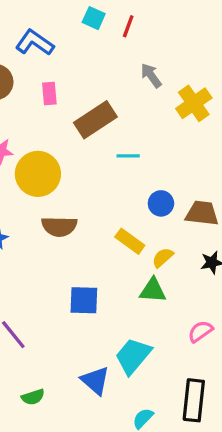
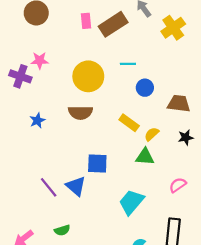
pink rectangle: (49, 94) -> (86, 21), moved
brown rectangle: (95, 120) -> (113, 24), moved
yellow circle: (38, 174) -> (88, 76), moved
blue circle: (161, 203) -> (145, 88), moved
blue triangle: (95, 381) -> (76, 186), moved

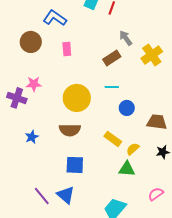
pink rectangle: (86, 21) -> (67, 49), moved
brown rectangle: (113, 24) -> (112, 58), moved, size x0.7
blue square: (97, 163) -> (75, 165), moved

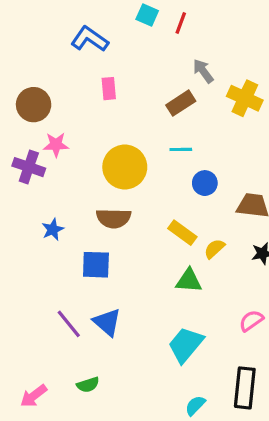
brown circle: (31, 42) -> (34, 105), moved
yellow cross: (152, 55) -> (245, 98), turned -30
blue square: (75, 165) -> (96, 265), moved
green triangle: (127, 169) -> (189, 281), moved

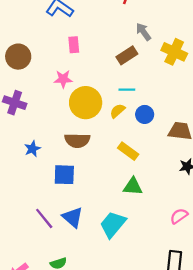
pink star: (56, 145) -> (63, 79), moved
yellow semicircle: (214, 249) -> (117, 111), moved
cyan trapezoid: (186, 345) -> (113, 224), moved

